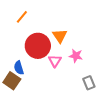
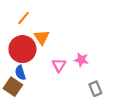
orange triangle: (60, 36) -> (42, 37), moved
red circle: (38, 46) -> (22, 49), moved

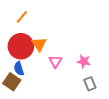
orange triangle: (42, 37) -> (39, 44), moved
pink star: (81, 60) -> (84, 61), moved

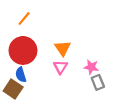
orange triangle: (39, 44) -> (63, 48), moved
gray rectangle: (90, 84) -> (98, 82), moved

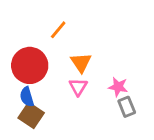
orange line: (24, 19) -> (58, 30), moved
brown square: (13, 89) -> (31, 115), moved

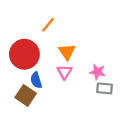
blue semicircle: (27, 97) -> (36, 80), moved
gray rectangle: (127, 107) -> (105, 88), turned -63

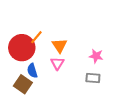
orange line: (48, 25) -> (36, 37), moved
pink star: (97, 72) -> (96, 56), moved

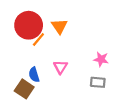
orange triangle: (59, 46) -> (59, 26), moved
red circle: (22, 48) -> (29, 25), moved

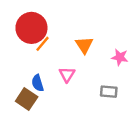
orange triangle: (59, 26) -> (84, 45), moved
pink star: (101, 59) -> (120, 57), moved

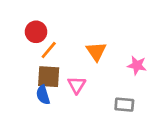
red circle: (31, 28) -> (36, 32), size x0.6
brown square: (27, 99) -> (49, 77), moved, turned -30

